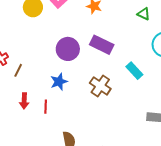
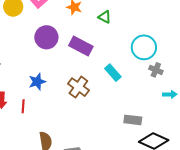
green triangle: (144, 14) -> (105, 17), moved
purple circle: (68, 49) -> (46, 37), moved

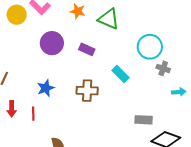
green triangle: (105, 17) -> (109, 19), size x1.6
purple rectangle: (81, 46) -> (87, 49), size x0.7
brown cross: (78, 87) -> (87, 91), turned -30

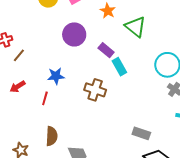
cyan rectangle: (121, 74) -> (119, 67), moved
red arrow: (12, 109) -> (18, 87), turned 42
red line: (33, 114) -> (45, 98), moved

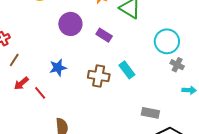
brown line: (19, 55) -> (14, 60), moved
cyan rectangle: (119, 67) -> (127, 70), moved
red line: (45, 98) -> (40, 93), moved, turned -48

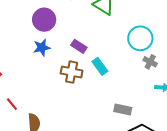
purple rectangle: (104, 35) -> (79, 46), moved
blue star: (58, 68) -> (42, 48), moved
red line: (40, 93) -> (12, 104), moved

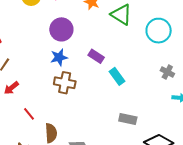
cyan circle: (140, 38) -> (159, 31), moved
brown cross: (72, 72) -> (65, 83), moved
gray rectangle: (123, 110) -> (128, 119), moved

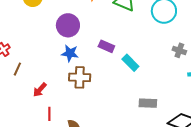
blue star: (59, 57) -> (70, 53), turned 30
red arrow: (11, 88) -> (40, 90), moved
red line: (29, 114) -> (49, 114), turned 48

